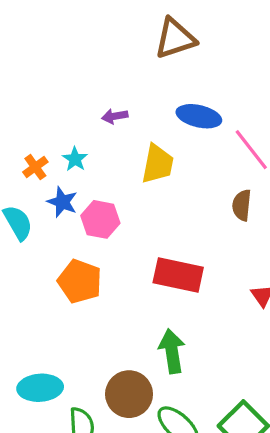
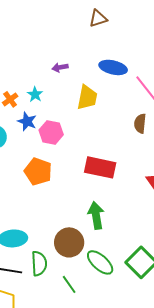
brown triangle: (175, 38) -> (98, 18), size x0.7

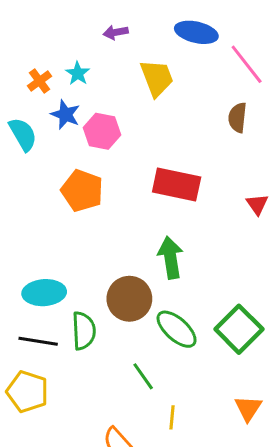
yellow trapezoid: (87, 97) -> (157, 78), turned -32
green line: (69, 284) -> (143, 376), moved

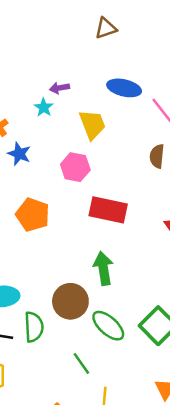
cyan star: (78, 73) -> (44, 107), moved
pink hexagon: (102, 131) -> (75, 167), moved

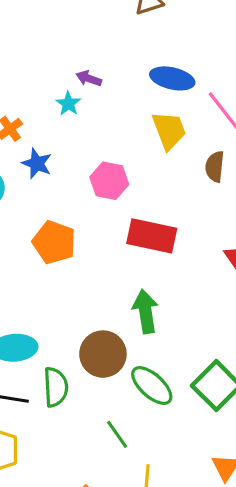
purple arrow: (59, 88) -> (89, 78), turned 30
yellow trapezoid: (92, 125) -> (169, 130), moved

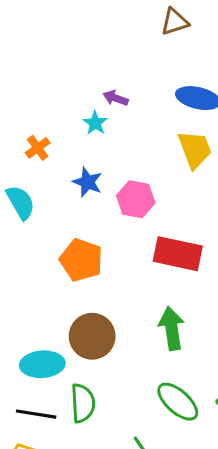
blue star: (37, 163) -> (87, 182), moved
brown circle: (103, 354) -> (92, 336), moved

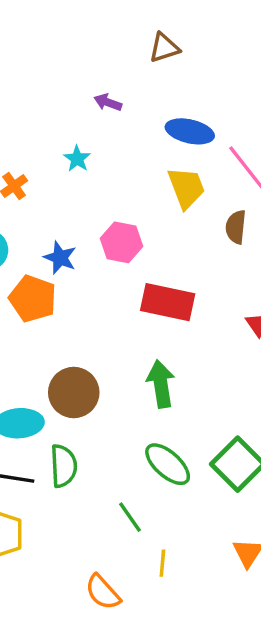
purple arrow: (115, 98) -> (108, 102), moved
blue star: (87, 182) -> (60, 258), moved
orange pentagon: (81, 260) -> (33, 299), moved

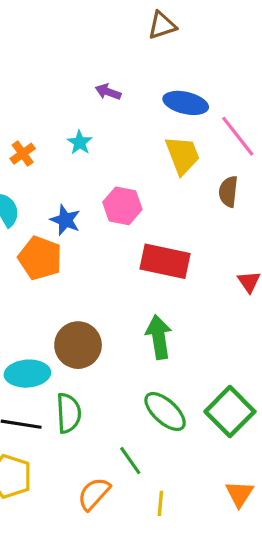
purple arrow: (108, 102) -> (108, 92), moved
cyan star: (77, 159) -> (80, 143), moved
orange semicircle: (103, 592) -> (94, 494), moved, turned 84

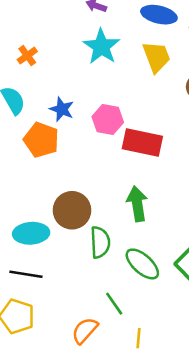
cyan star: (80, 143) -> (101, 47), moved, size x1.8
pink hexagon: (122, 206) -> (108, 119), moved
green semicircle: (69, 413) -> (100, 242), moved

